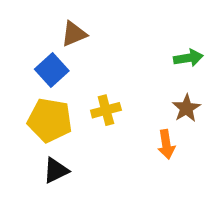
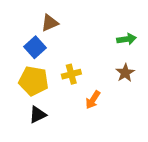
orange arrow: (166, 144) -> (93, 100), moved, turned 42

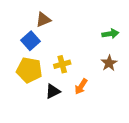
black triangle: (38, 115) -> (53, 91), moved

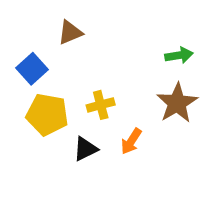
blue square: (30, 41) -> (32, 69), moved
brown star: (109, 63) -> (177, 103), size x1.5

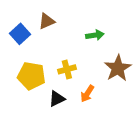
green arrow: (179, 55) -> (95, 35), moved
blue square: (32, 69) -> (20, 34), moved

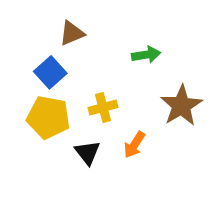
blue square: (20, 34) -> (50, 72), moved
black triangle: (57, 99) -> (87, 153), turned -42

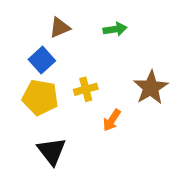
green arrow: (146, 55) -> (115, 29), moved
black triangle: (87, 153) -> (52, 151), moved, size x1.4

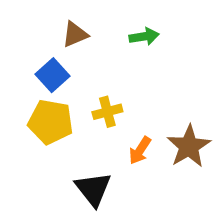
brown star: (151, 88) -> (189, 146), moved
black triangle: (52, 151) -> (93, 189), moved

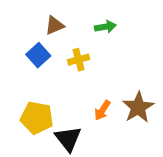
yellow cross: (107, 112) -> (79, 60), moved
yellow pentagon: (50, 122) -> (37, 118), moved

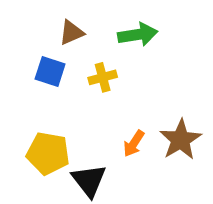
green arrow: (105, 27) -> (138, 35), size x1.4
blue square: (38, 55) -> (50, 71), turned -30

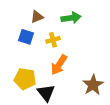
brown star: (180, 140) -> (93, 85), moved
orange arrow: (134, 144) -> (59, 65), moved, size x1.5

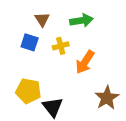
brown triangle: (37, 17) -> (42, 19), turned -40
orange arrow: (59, 65) -> (85, 62), moved

